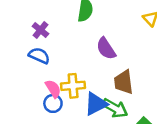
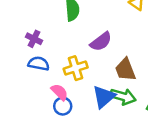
purple semicircle: (106, 49) -> (101, 42), turned -80
yellow cross: (73, 86) -> (76, 68), moved

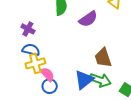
purple semicircle: (101, 42) -> (88, 19), moved
yellow cross: (76, 68) -> (35, 63), moved

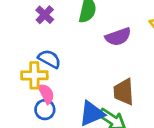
purple cross: (28, 29) -> (45, 15), moved
blue semicircle: (31, 50) -> (49, 59), moved

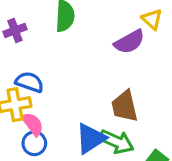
purple cross: (45, 15) -> (15, 30), turned 36
purple semicircle: (118, 37) -> (129, 42), moved

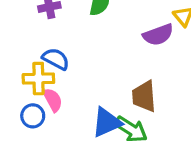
blue circle: (34, 143) -> (33, 116), moved

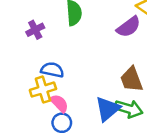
blue circle: (33, 116) -> (62, 123), moved

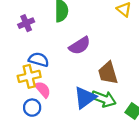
purple semicircle: (129, 27) -> (80, 46), moved
blue circle: (62, 123) -> (32, 108), moved

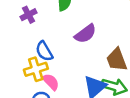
blue semicircle: (39, 60) -> (44, 51), turned -132

